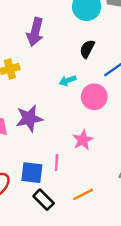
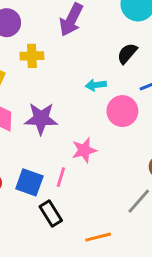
pink star: (83, 140) -> (84, 150), moved
orange line: (83, 194) -> (98, 237), moved
black rectangle: (44, 200) -> (51, 213), moved

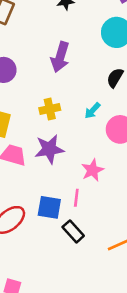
yellow cross: (32, 56) -> (50, 109), moved
cyan arrow: (96, 85) -> (92, 111), turned -30

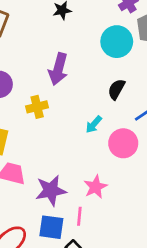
yellow cross: (50, 109) -> (37, 107), moved
purple star: (49, 149) -> (51, 191), moved

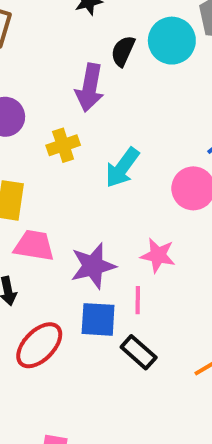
black semicircle: (116, 89) -> (123, 51), moved
cyan arrow: (94, 124) -> (122, 168), moved, size x1.5
pink star: (96, 187) -> (158, 255), turned -30

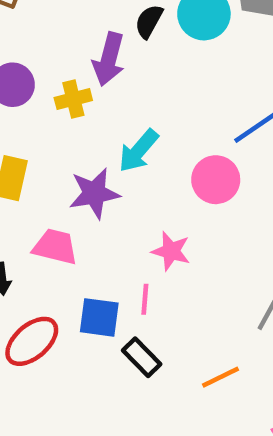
yellow cross: (63, 145) -> (73, 99), moved
pink trapezoid: (34, 246) -> (55, 247), moved
purple star: (93, 266) -> (94, 193), moved

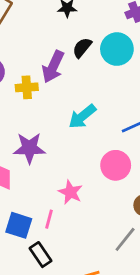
cyan arrow: (139, 151) -> (82, 116), moved
pink circle: (216, 180) -> (116, 165), moved

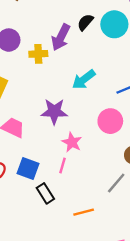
purple star: (29, 148) -> (54, 111), moved
pink line: (49, 219) -> (63, 165), moved

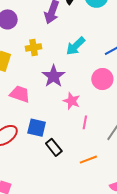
yellow cross: (38, 54) -> (34, 47), moved
purple star: (54, 111) -> (53, 76), turned -30
pink line: (63, 165) -> (85, 122), moved

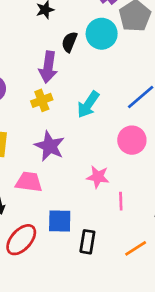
yellow cross: (34, 47) -> (42, 100), moved
purple star: (53, 76) -> (50, 146), moved
black rectangle: (54, 147) -> (87, 242), turned 60

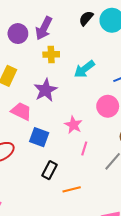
purple arrow: (48, 67) -> (44, 28), moved
blue square: (60, 221) -> (39, 137), moved
orange line: (136, 248) -> (72, 189), moved

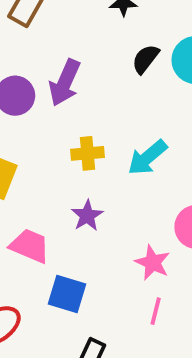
yellow cross: (51, 54) -> (88, 153), moved
purple star: (46, 90) -> (87, 216), moved, size x0.7
pink star: (73, 125) -> (153, 263), moved

